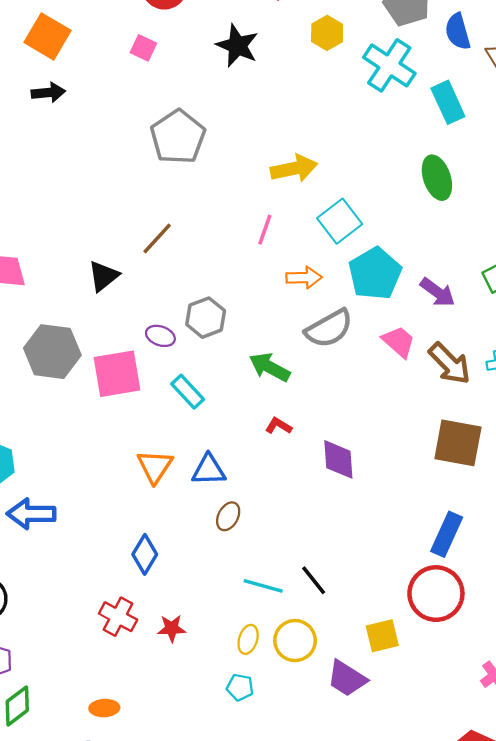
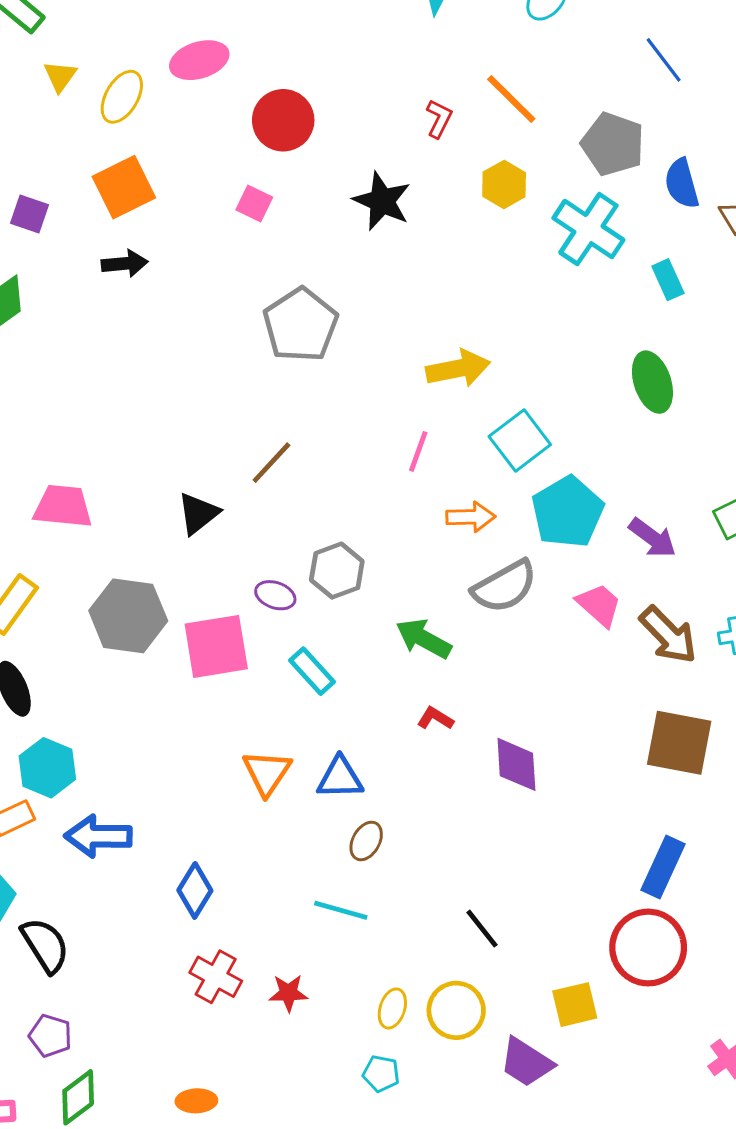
orange square: (47, 36) -> (124, 187), turned 33
cyan rectangle: (448, 102) -> (668, 280), size x0.7
blue diamond: (145, 554) -> (195, 890), moved
cyan line: (263, 586) -> (341, 910), moved

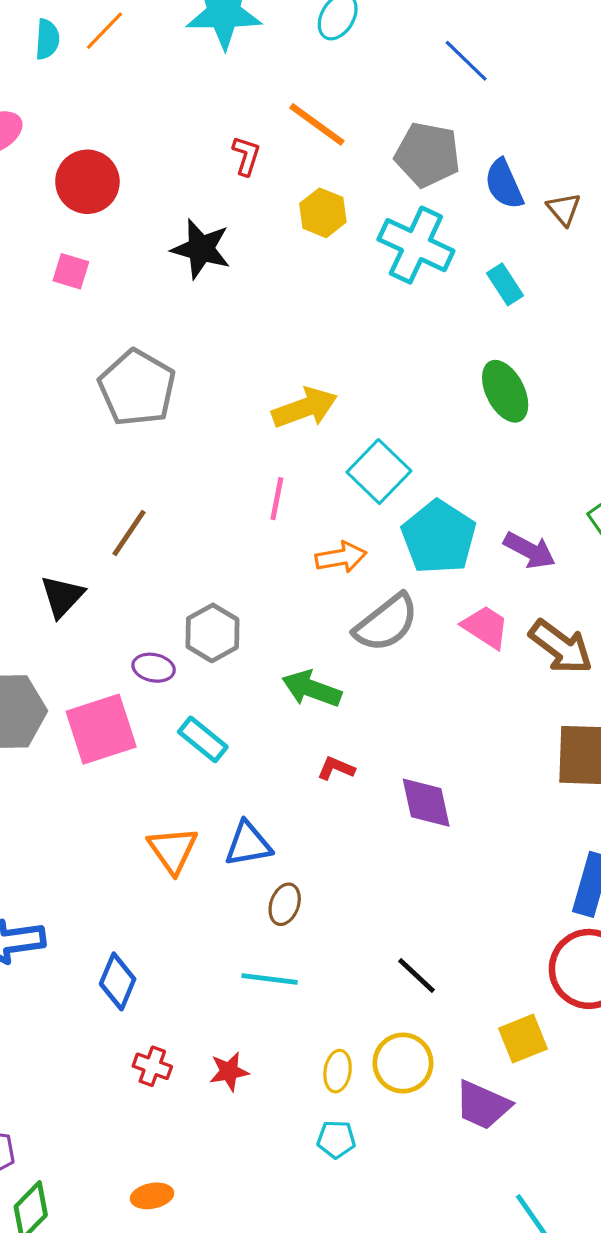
red cross: (216, 977) -> (152, 1066), size x0.7

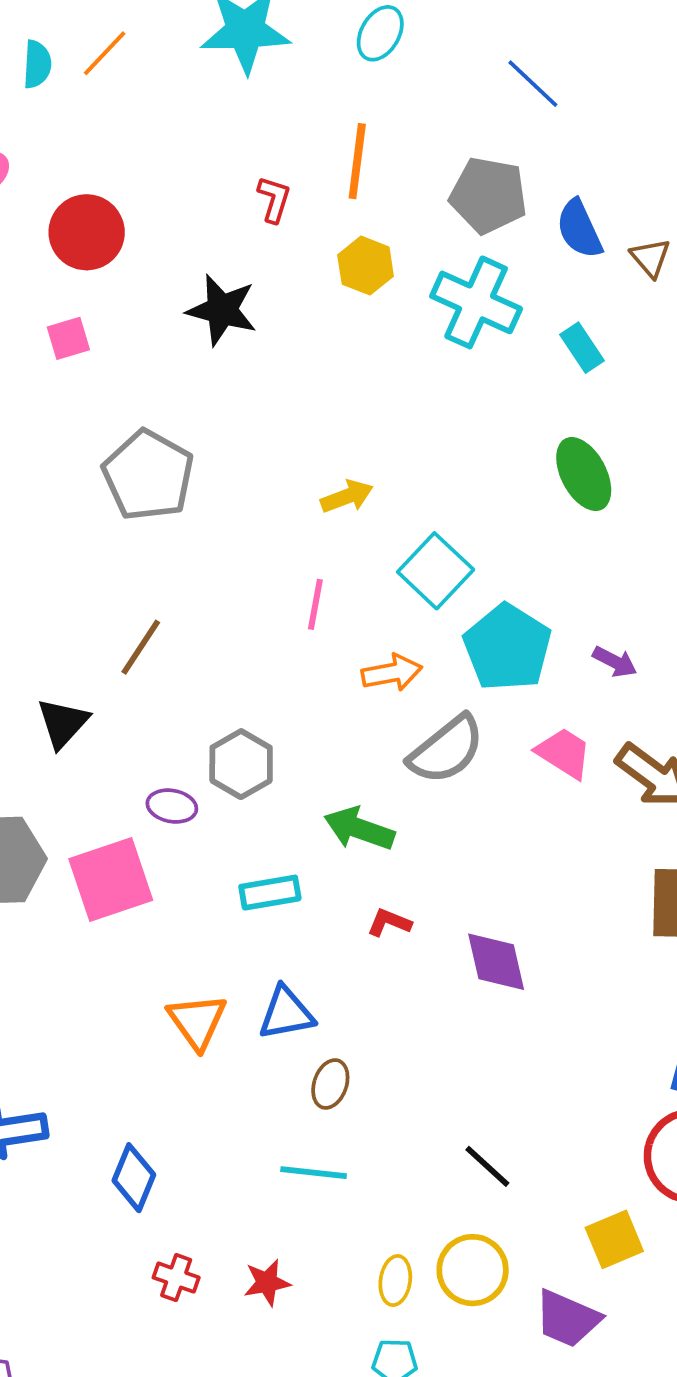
orange line: (317, 124) -> (357, 161), turned 62
pink square: (71, 271) -> (68, 338), turned -33
yellow arrow: (305, 408) -> (347, 496), size x0.7
purple arrow: (530, 550) -> (615, 662), size x0.7
cyan rectangle: (203, 739) -> (270, 893), moved, turned -48

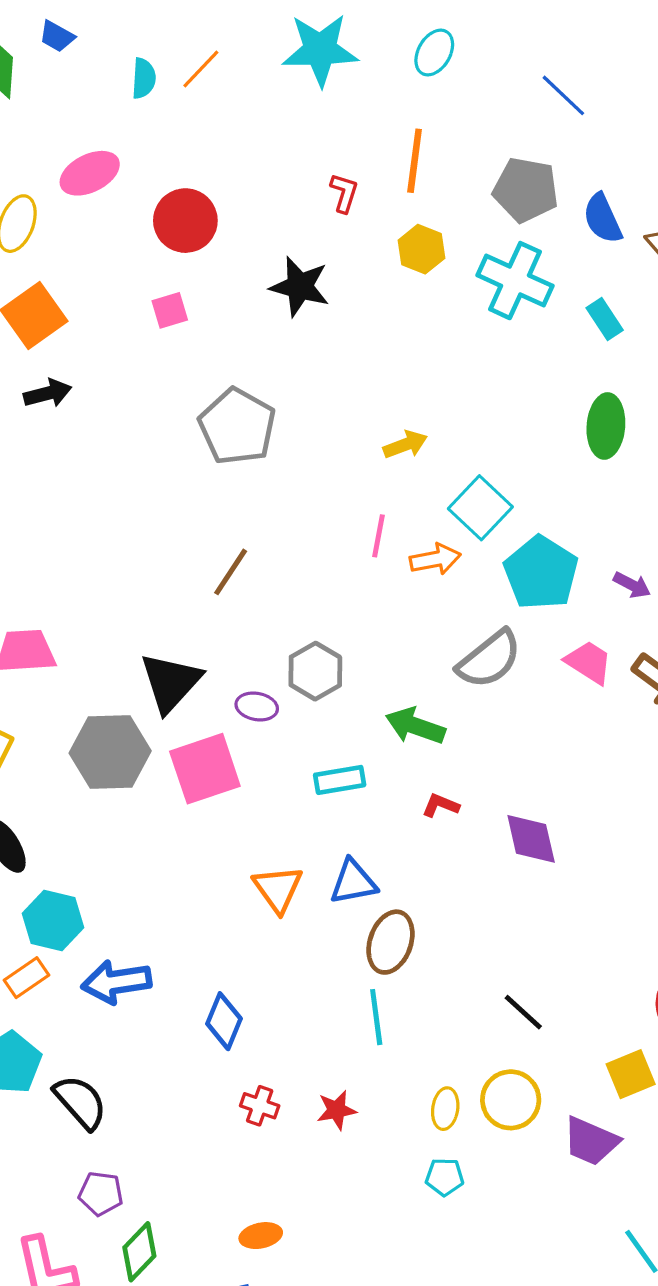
green ellipse: (584, 474) -> (606, 426), turned 32
orange arrow: (392, 673) -> (435, 559), moved
black triangle: (63, 723) -> (171, 682), moved, size x1.4
brown ellipse: (330, 1084) -> (390, 942), size x1.5
cyan line: (314, 1173) -> (376, 1017), turned 76

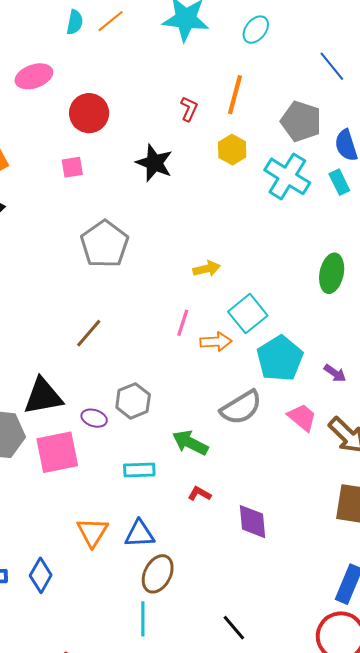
cyan rectangle: (605, 319) -> (339, 182), moved
black triangle: (171, 682) -> (43, 396), turned 30
blue diamond: (224, 1021) -> (41, 575), moved

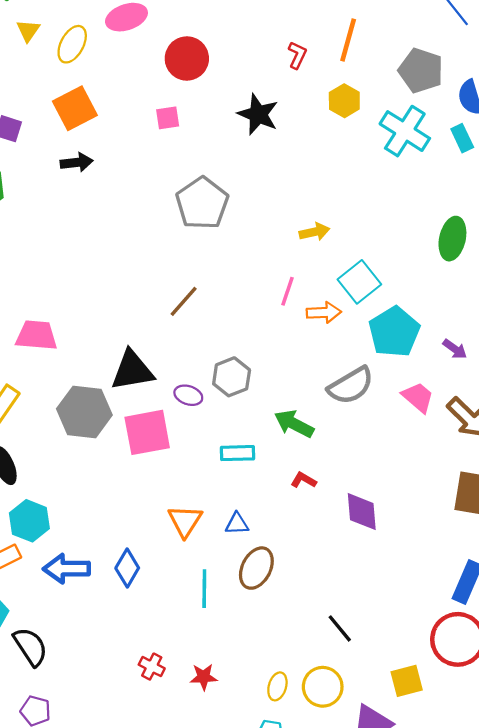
blue triangle: (140, 534) -> (237, 524), size x0.7
cyan line: (143, 619) -> (204, 589), moved

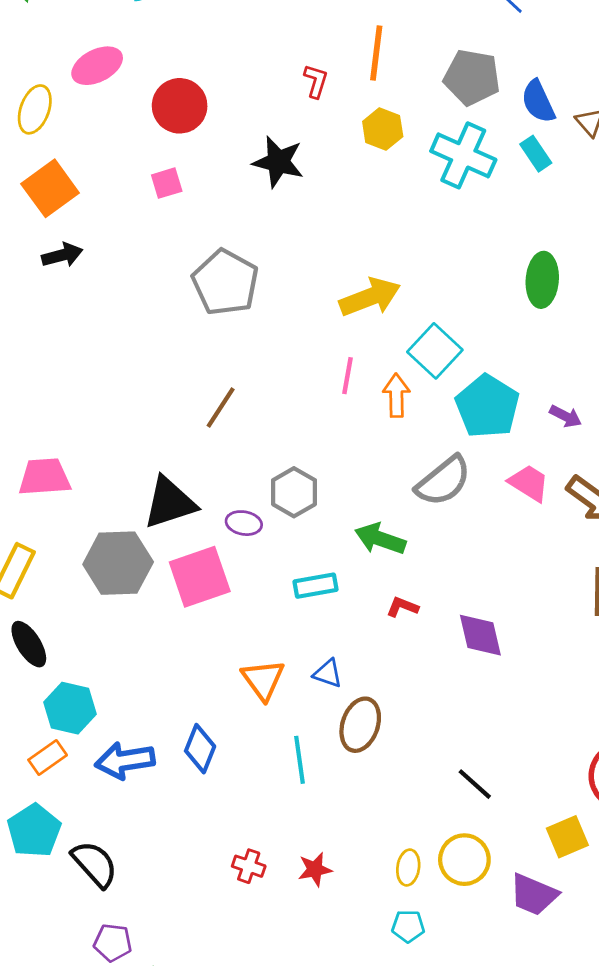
yellow arrow: (315, 232) -> (370, 297), size x1.6
orange arrow: (324, 313) -> (396, 395), turned -80
blue triangle: (237, 524) -> (328, 673), turned 30

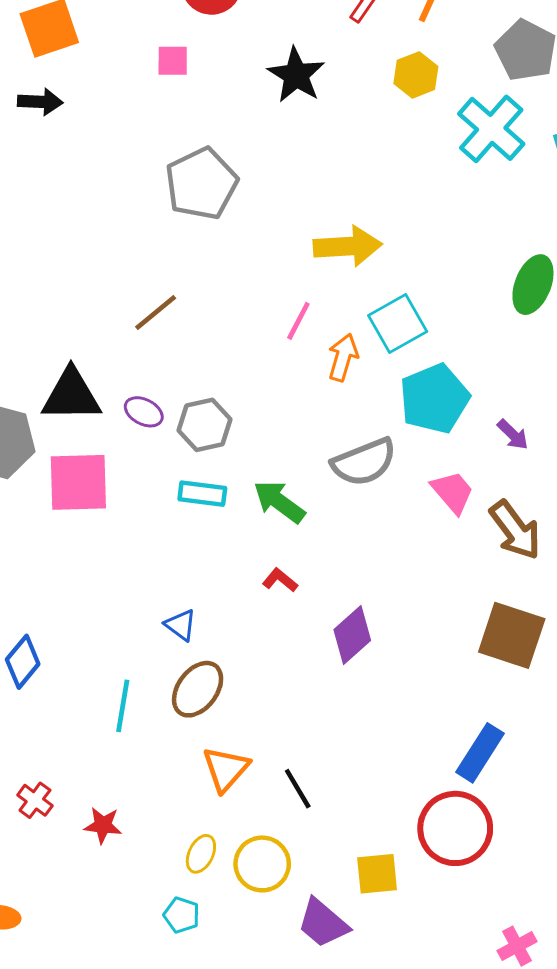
purple ellipse: (244, 523) -> (144, 412), moved
cyan rectangle: (316, 586) -> (202, 494), moved
purple diamond: (480, 635) -> (352, 635), turned 44
orange triangle: (263, 680) -> (226, 769), moved

